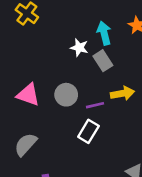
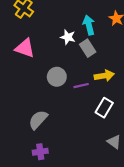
pink triangle: (28, 95) -> (25, 48), moved
white rectangle: (88, 131) -> (104, 108), moved
gray semicircle: (26, 144) -> (38, 120), moved

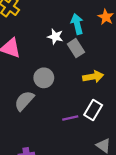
purple line: (81, 86) -> (70, 118), moved
gray semicircle: (38, 120) -> (24, 101), moved

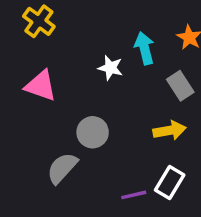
gray rectangle: (76, 48) -> (180, 86), moved

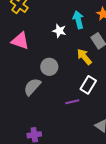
yellow arrow: (170, 130) -> (84, 57), moved, turned -120
white rectangle: (170, 182) -> (88, 85), moved

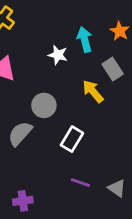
white rectangle: (88, 85) -> (72, 139), moved
purple line: (72, 102) -> (80, 183), moved, turned 32

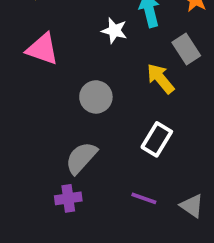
gray semicircle: (20, 134) -> (81, 158), moved
white rectangle: (72, 139) -> (157, 139), moved
purple cross: (23, 201) -> (68, 198), moved

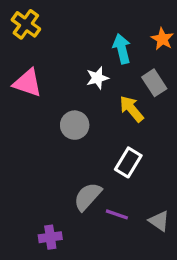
white star: (114, 31) -> (97, 78), moved, turned -30
gray semicircle: (81, 158) -> (88, 197), moved
purple cross: (68, 198) -> (50, 237), moved

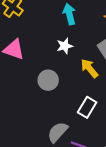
cyan arrow: (122, 49) -> (69, 14), moved

